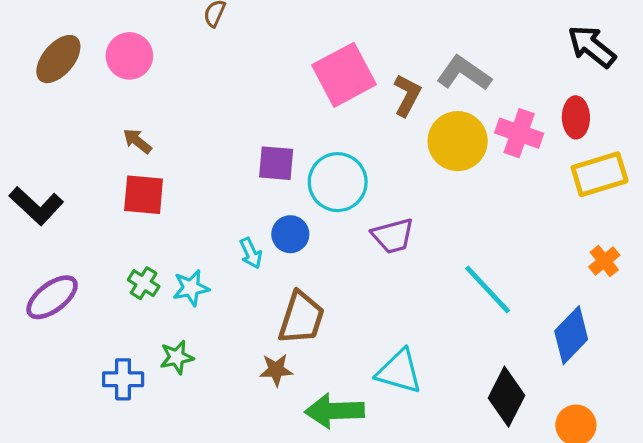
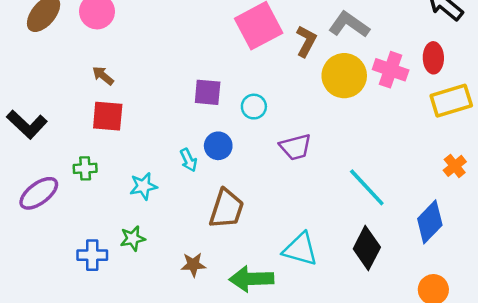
cyan circle: (338, 182) -> (254, 107), size x0.6
green cross: (144, 283) -> (85, 168), moved, turned -35
brown star: (276, 370) -> (193, 265), moved
black diamond: (506, 397) -> (367, 248), moved

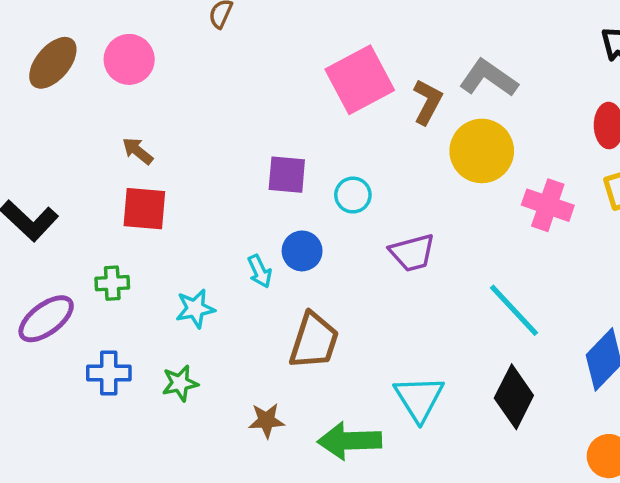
pink cross: (391, 70) -> (548, 205), moved
cyan triangle: (300, 249) -> (419, 398), turned 42
blue cross: (92, 255) -> (109, 373), moved

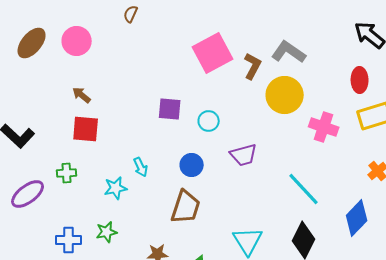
blue circle: (302, 251) -> (192, 165), moved
cyan arrow: (260, 271) -> (141, 167), moved
blue cross: (109, 373) -> (69, 240), moved

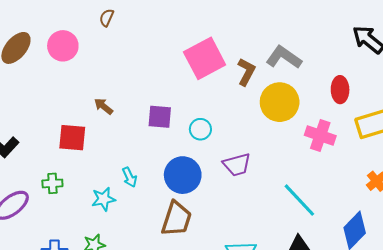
brown semicircle: (131, 14) -> (107, 18), moved
red ellipse: (360, 80) -> (340, 90), moved
brown arrow: (82, 95) -> (104, 106), moved
blue circle: (192, 165) -> (183, 175), size x1.5

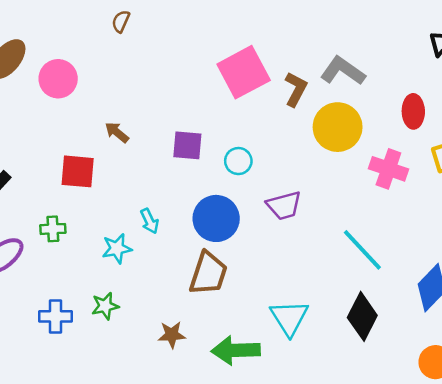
pink circle: (63, 46) -> (58, 79), moved

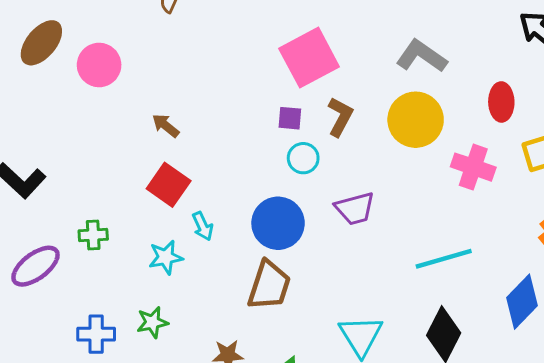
brown L-shape: (296, 89) -> (340, 117), moved
purple square: (187, 145) -> (290, 118), moved, size x0.7
red square: (78, 171) -> (169, 185), moved, turned 30
cyan line: (362, 250) -> (444, 259), turned -63

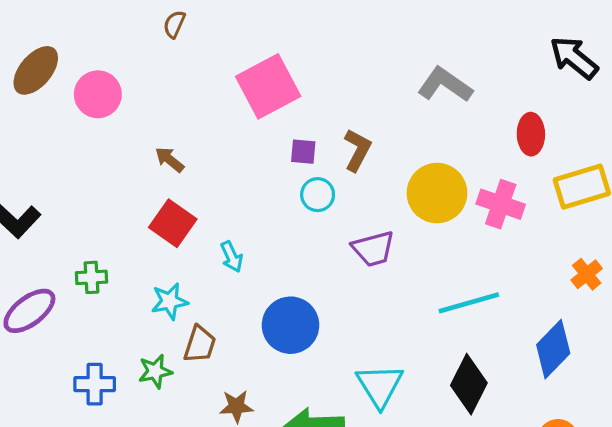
pink square: (309, 58) -> (268, 86), moved
yellow circle: (416, 120) -> (437, 193), moved
blue circle: (278, 223) -> (291, 325), moved
cyan arrow: (203, 226) -> (232, 257), moved
brown trapezoid: (269, 285) -> (200, 344), moved, size x0.7

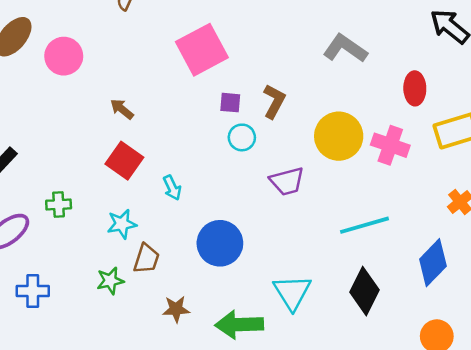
blue cross: (95, 384) -> (33, 291), moved

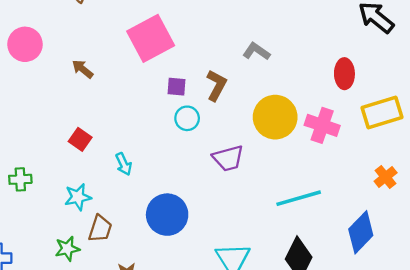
gray L-shape: (345, 48) -> (256, 51), moved, size x0.7
brown arrow: (122, 109) -> (83, 69), moved
red square: (124, 161) -> (80, 139), size x0.7

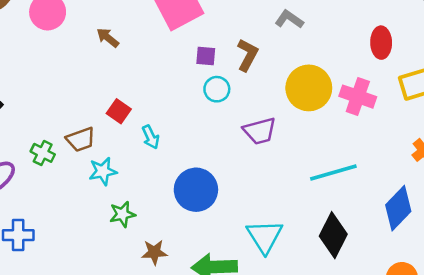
red square: (80, 139) -> (119, 111), moved
green cross: (20, 179) -> (43, 153), turned 30
brown trapezoid: (100, 229) -> (81, 139), moved, turned 52
green star: (67, 249) -> (122, 214), moved

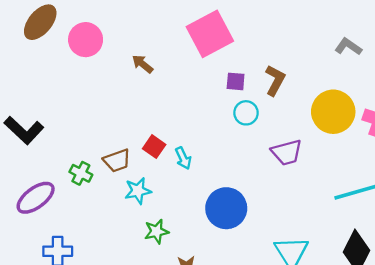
gray L-shape: (289, 19) -> (348, 47), moved
red square: (119, 111) -> (154, 147), moved

